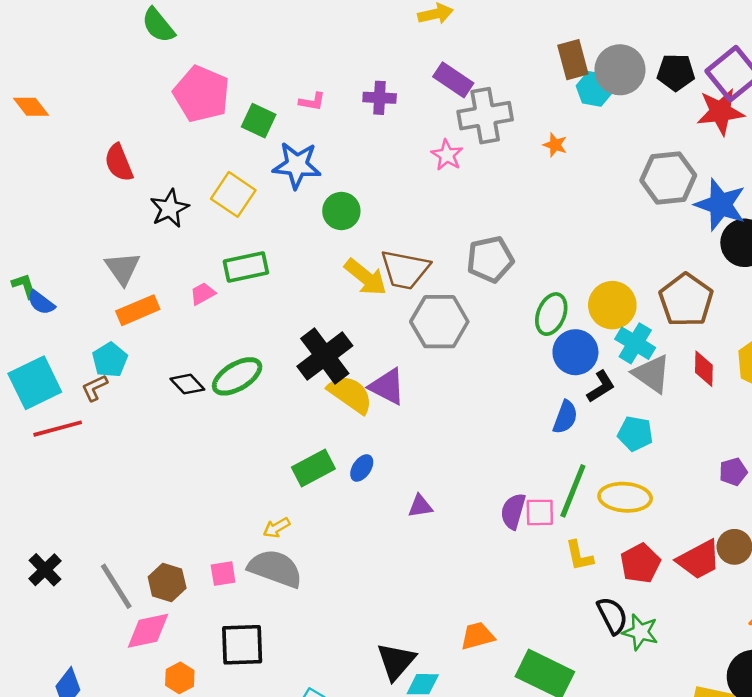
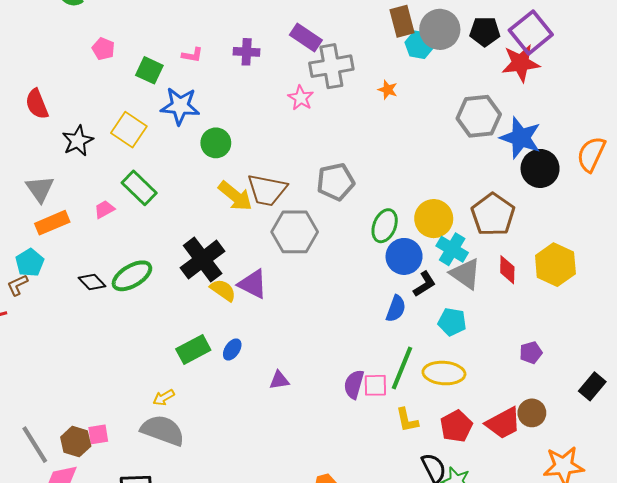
pink pentagon: (201, 94) -> (103, 49), size x0.5
green rectangle: (246, 267) -> (139, 188), turned 56
yellow semicircle: (350, 394) -> (223, 290), size x0.7
pink square: (223, 574) -> (98, 434), moved

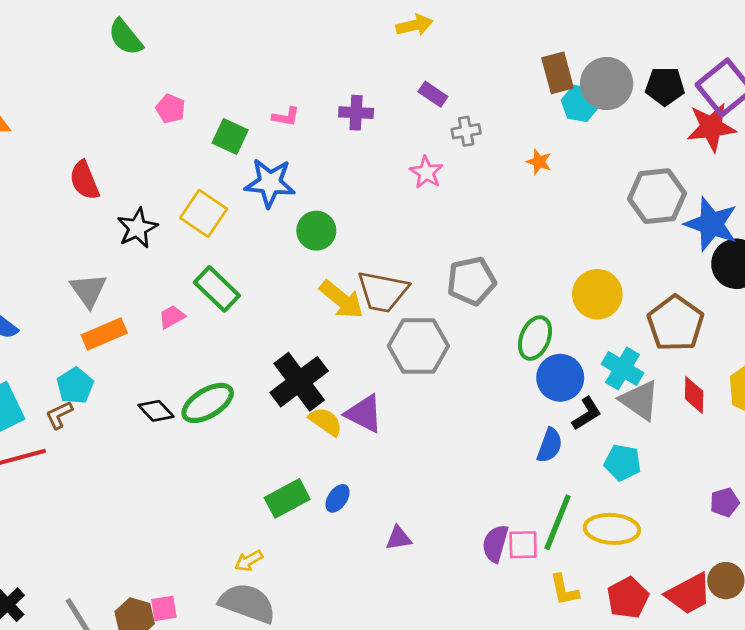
purple rectangle: (306, 38) -> (433, 94), size x0.7
gray cross: (331, 66) -> (466, 131), size x0.5
yellow circle: (434, 219) -> (597, 294), moved

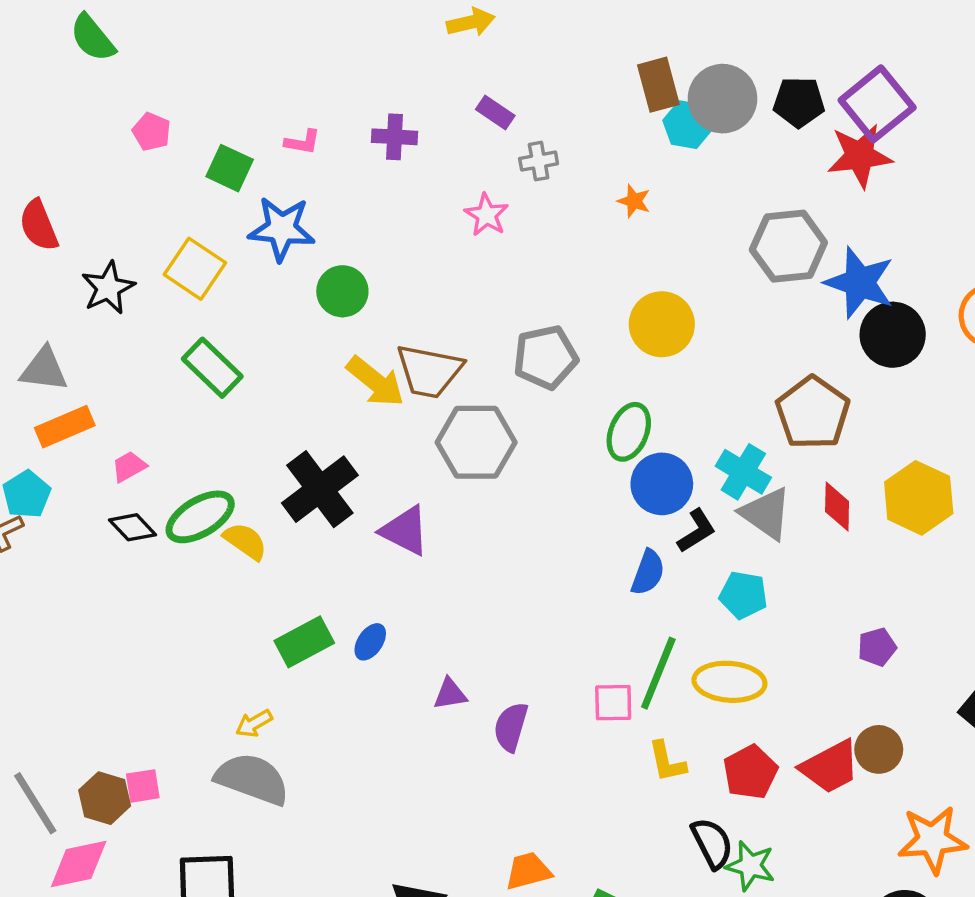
gray triangle: (88, 290) -> (44, 369), turned -48
yellow circle: (597, 294) -> (662, 324), moved
pink trapezoid: (172, 317) -> (129, 467), moved
yellow semicircle: (326, 422) -> (245, 541), moved
purple semicircle: (495, 543) -> (511, 727), moved

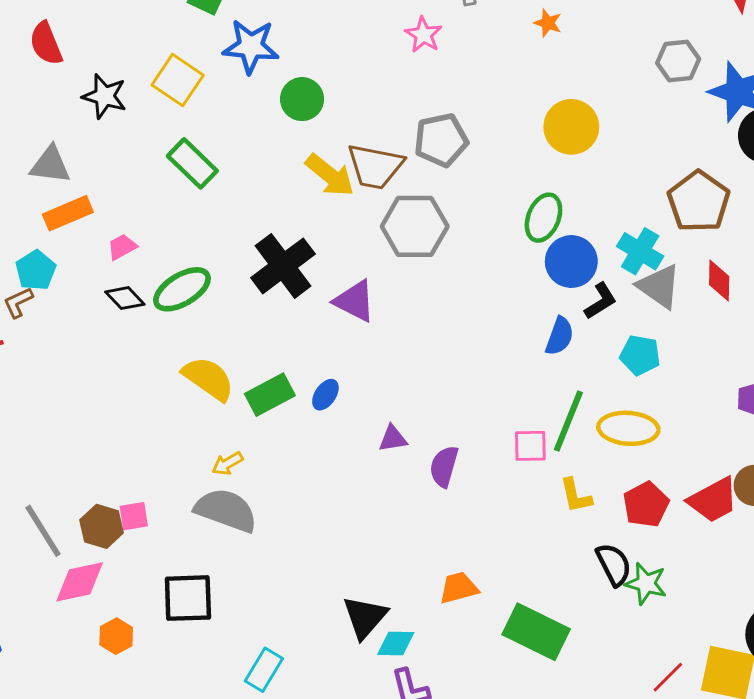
gray hexagon: (788, 246) -> (678, 61), size x0.7
black star: (108, 288) -> (104, 96), turned -30
gray pentagon: (546, 357) -> (441, 140), moved
yellow semicircle: (245, 541) -> (208, 379), moved, size x1.4

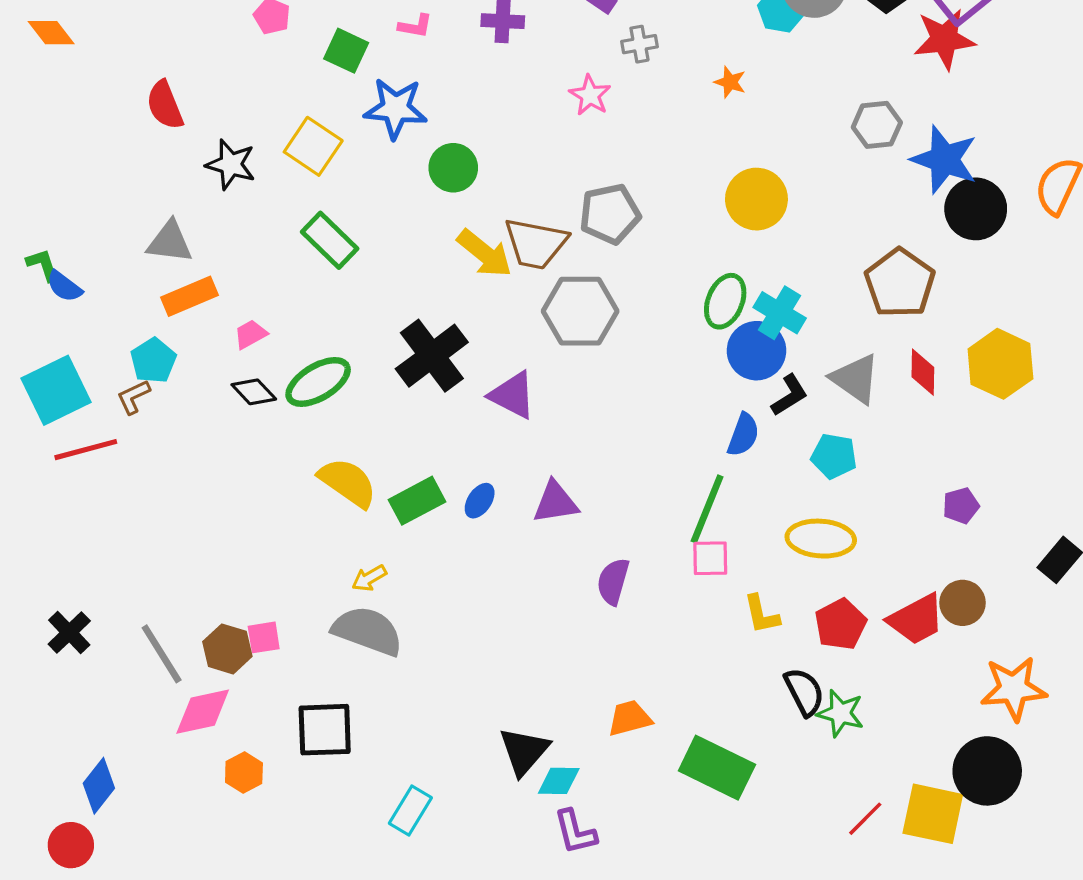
cyan cross: (640, 251) -> (780, 313), moved
green line: (568, 421) -> (707, 509), moved
purple triangle: (393, 439) -> (555, 502), moved, size x1.4

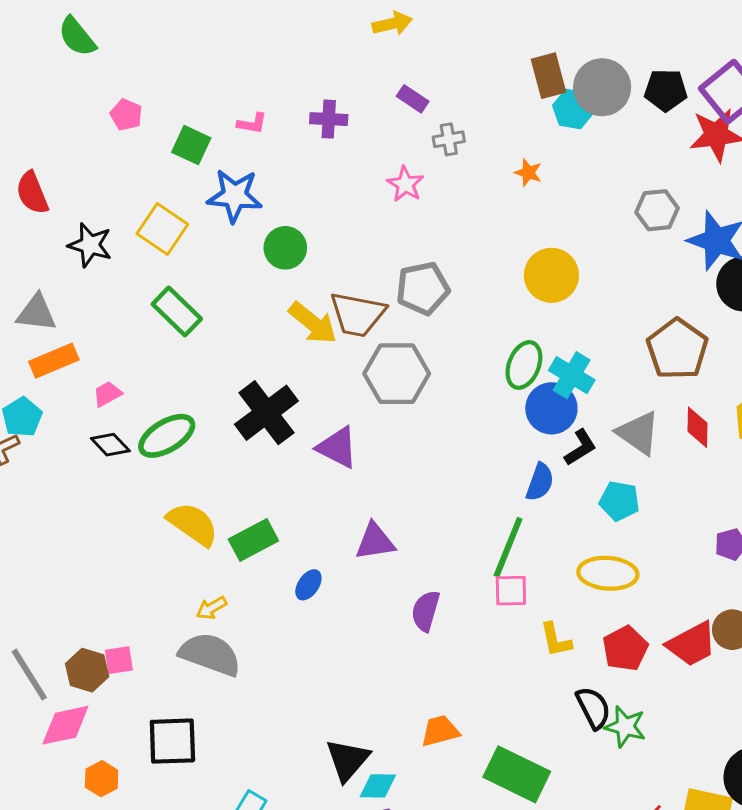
blue ellipse: (480, 501) -> (308, 585), moved

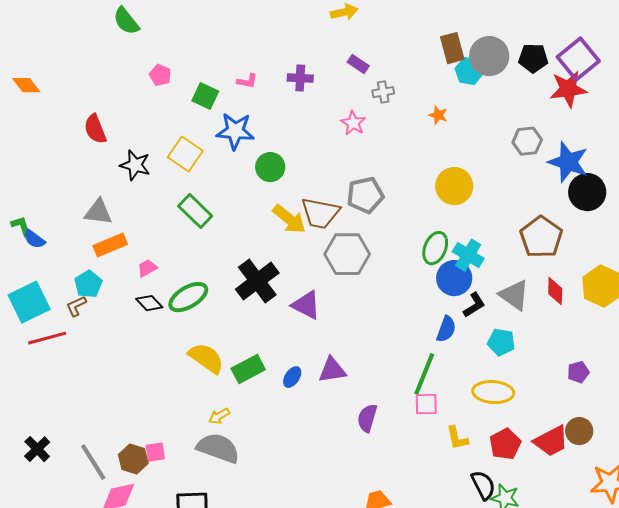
blue ellipse: (308, 585) -> (292, 377), moved

